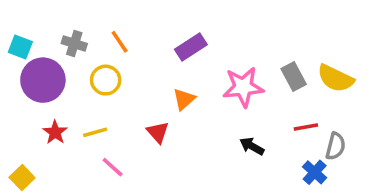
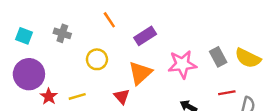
orange line: (120, 42) -> (109, 20), moved
purple circle: (43, 80) -> (29, 74), moved
yellow circle: (106, 80) -> (97, 59), moved
orange triangle: (184, 99) -> (140, 73), size x1.5

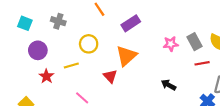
pink star: (182, 64) -> (171, 44), moved, size x0.6
purple circle: (29, 74) -> (38, 50), moved, size x0.7
red line: (227, 93) -> (202, 63), moved
yellow line: (77, 96) -> (71, 65), moved

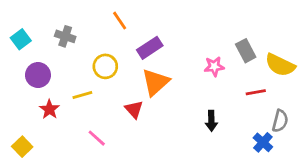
cyan square: (25, 23) -> (21, 39), turned 32
purple rectangle: (131, 23) -> (150, 48), moved
gray rectangle: (194, 42) -> (246, 51), moved
black arrow: (169, 85) -> (211, 121), turned -120

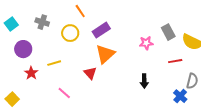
yellow circle: (105, 66) -> (70, 33), moved

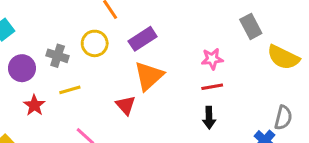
gray cross: (42, 22) -> (58, 56), moved
gray rectangle: (168, 32) -> (251, 26), moved
red line: (175, 61) -> (212, 87), moved

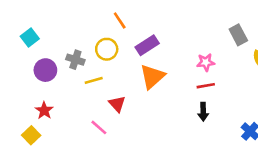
yellow line: (70, 90) -> (94, 80), moved
red star: (34, 105) -> (44, 110), moved
red triangle: (126, 105) -> (117, 104), moved

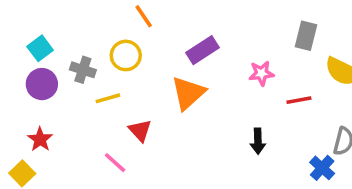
gray rectangle: (238, 35) -> (306, 36), turned 42
cyan square: (30, 37) -> (40, 48), moved
purple rectangle: (147, 45) -> (203, 50), moved
red line: (206, 86) -> (299, 100), moved

